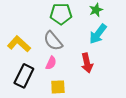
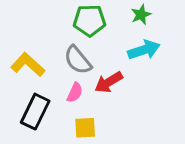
cyan arrow: (98, 34) -> (144, 50), turned -145
red arrow: (87, 63) -> (109, 82), moved, turned 72

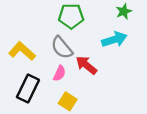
green star: (141, 15) -> (124, 11), moved
red arrow: (109, 82) -> (86, 65), turned 70
yellow square: (85, 128) -> (68, 101), turned 36

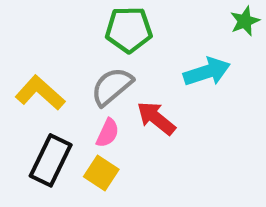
green star: (124, 11) -> (245, 21), moved
gray semicircle: (62, 48) -> (112, 87), turned 90
yellow square: (68, 101) -> (101, 173), moved

